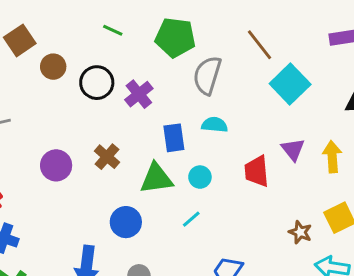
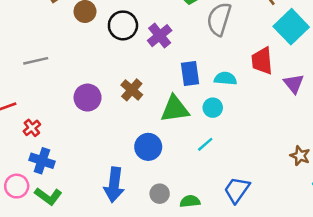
cyan semicircle: (214, 125) -> (225, 79), moved
red trapezoid: (257, 171) -> (262, 61), moved

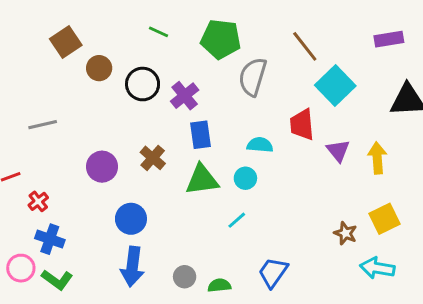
blue rectangle: (190, 73) -> (201, 135), moved
blue circle: (148, 147) -> (131, 219), moved

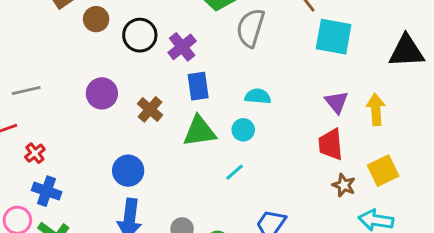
cyan square: (335, 85) -> (334, 37), turned -36
gray line: (43, 125) -> (26, 91), moved
red trapezoid: (302, 125) -> (331, 144), moved
purple circle: (102, 167) -> (102, 93), moved

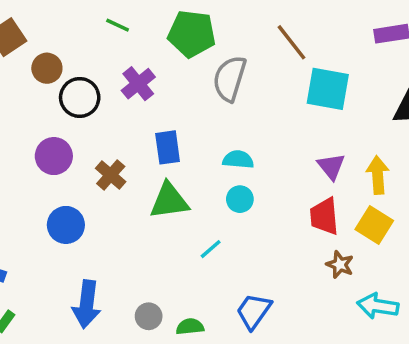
black circle: (140, 35) -> (80, 97), moved
purple cross: (182, 47) -> (138, 84), moved
cyan circle: (243, 130) -> (240, 199), moved
blue circle: (128, 171) -> (66, 225), moved
yellow square: (383, 171) -> (374, 225), moved, turned -32

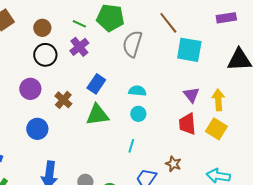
green line: (118, 25) -> (79, 24), moved
brown circle: (47, 68) -> (42, 28), moved
blue rectangle: (168, 147) -> (96, 84), turned 42
cyan line: (211, 249) -> (131, 146), moved, turned -32
brown star: (340, 265) -> (173, 164), moved

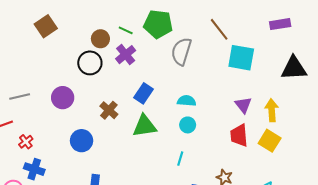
brown circle: (42, 28) -> (100, 39), moved
purple circle: (30, 89) -> (63, 98), moved

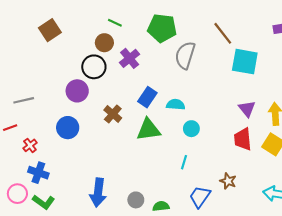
green line: (126, 30) -> (115, 23), moved
purple circle: (63, 98) -> (77, 91), moved
cyan semicircle: (187, 101) -> (176, 105), moved
blue circle: (82, 141) -> (68, 128), moved

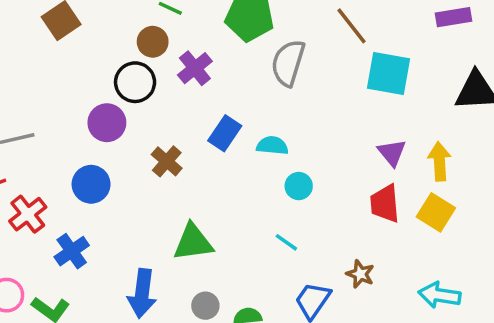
green triangle: (148, 130) -> (193, 242), moved
red cross: (30, 145) -> (28, 214), size x1.5
cyan line: (184, 162) -> (286, 242), turned -72
blue cross: (38, 173) -> (72, 251), moved, turned 36

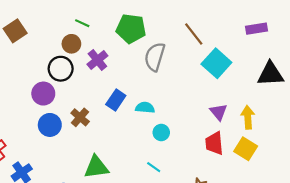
cyan square: (388, 73) -> (216, 63), turned 32
blue circle: (91, 184) -> (50, 125), moved

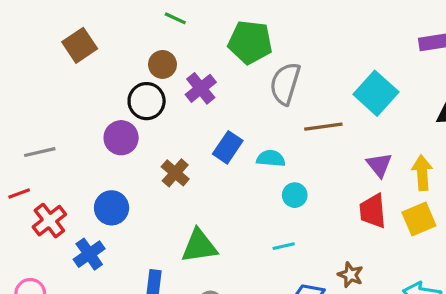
green line: (82, 23) -> (175, 18), moved
brown line: (194, 34) -> (323, 127), moved, turned -60
blue circle: (50, 125) -> (112, 208), moved
yellow square: (246, 149) -> (419, 219), turned 35
cyan line: (154, 167) -> (284, 246), turned -48

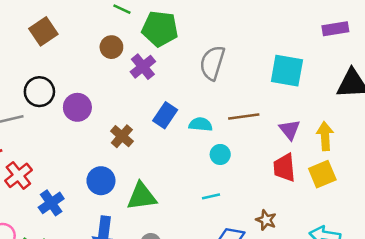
green pentagon: (250, 42) -> (160, 29), moved
cyan square: (376, 93) -> (287, 71), turned -32
black circle: (147, 101) -> (39, 92), moved
brown line: (323, 127) -> (244, 117), moved
blue circle: (112, 208) -> (101, 181), moved

